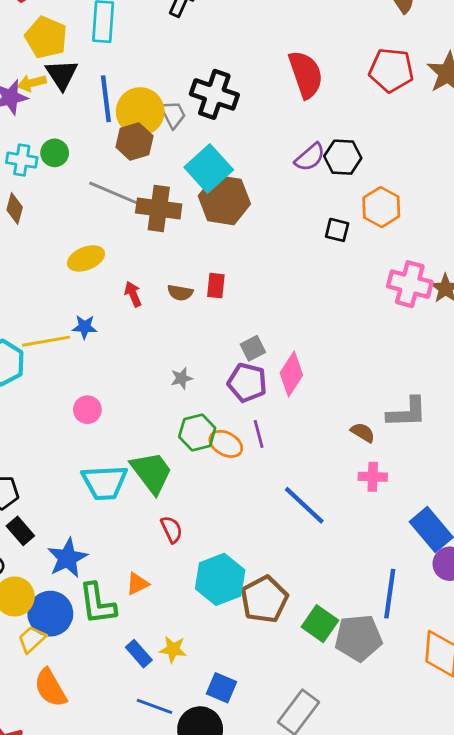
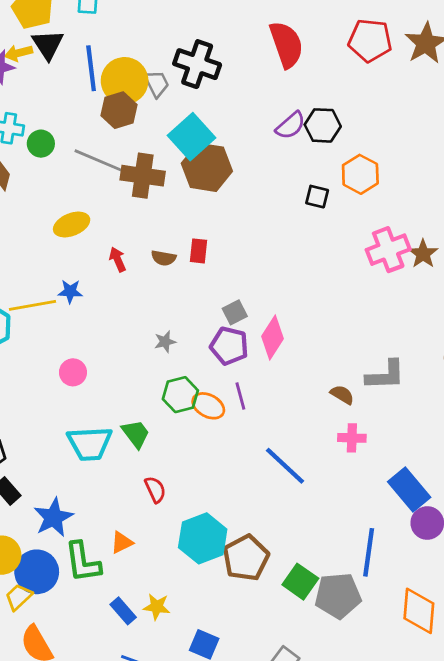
green circle: (55, 153) -> (41, 144), moved
pink cross: (410, 284) -> (388, 250), turned -36
green trapezoid: (152, 472) -> (136, 434), size x0.7

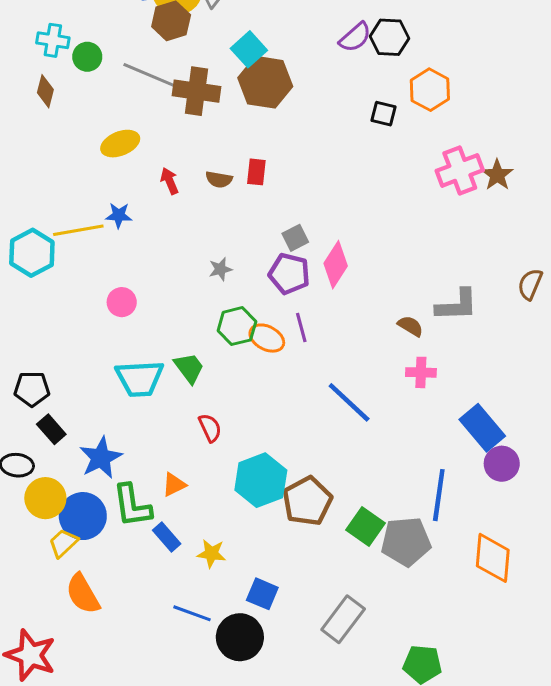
cyan square: (192, 137) -> (249, 49), size x0.7
blue rectangle: (123, 611) -> (167, 537), moved

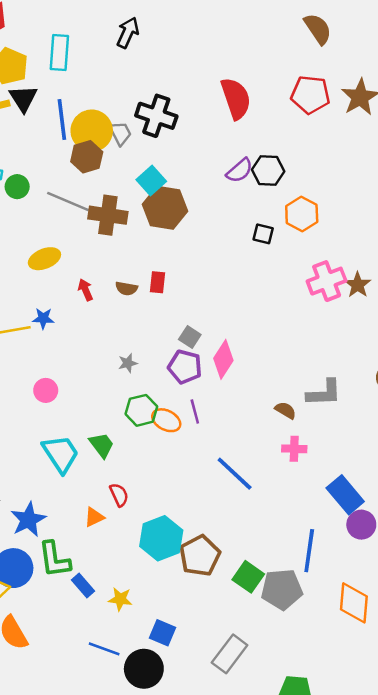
gray square: (295, 238) -> (190, 337), turned -30
cyan trapezoid: (140, 378) -> (61, 454), turned -120
orange triangle: (174, 485) -> (94, 517), moved

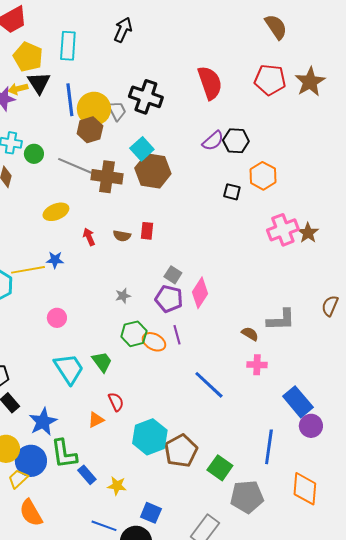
gray pentagon: (282, 589) -> (247, 497), moved

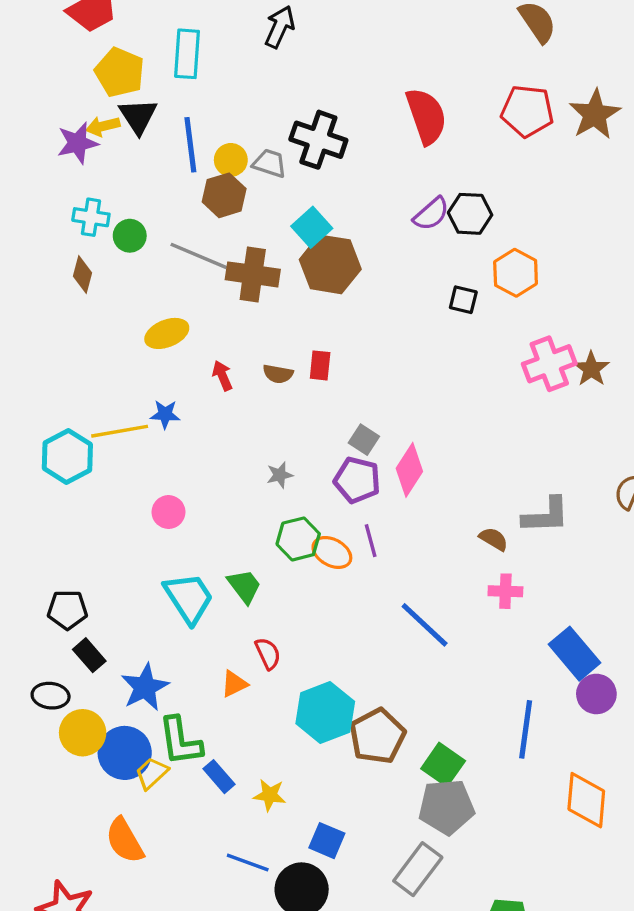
yellow circle: (94, 109) -> (231, 160), size x0.6
gray trapezoid: (117, 111) -> (270, 163), turned -45
yellow trapezoid: (18, 479) -> (152, 773), moved
gray pentagon: (247, 497) -> (446, 807), moved

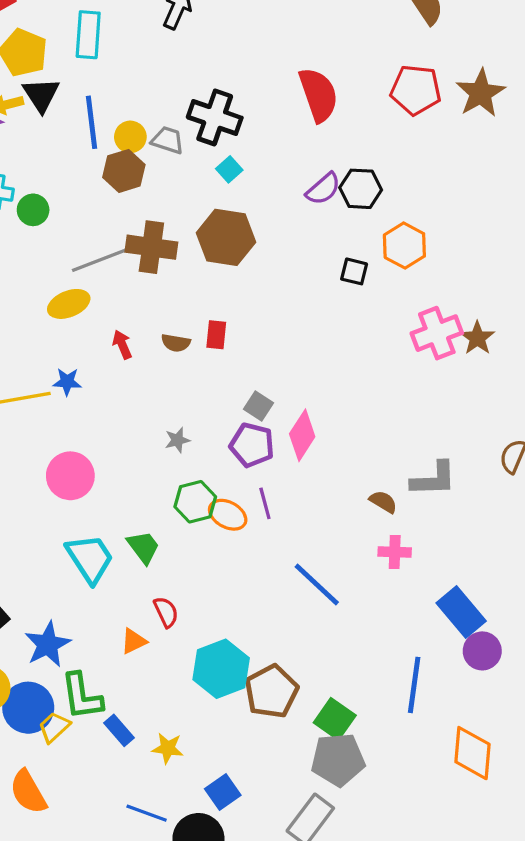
cyan square: (312, 227) -> (229, 169), moved, size x0.7
gray line: (199, 256) -> (100, 260), moved, turned -44
pink circle: (168, 512) -> (70, 476), size x1.5
blue square: (327, 841) -> (223, 792), turned 32

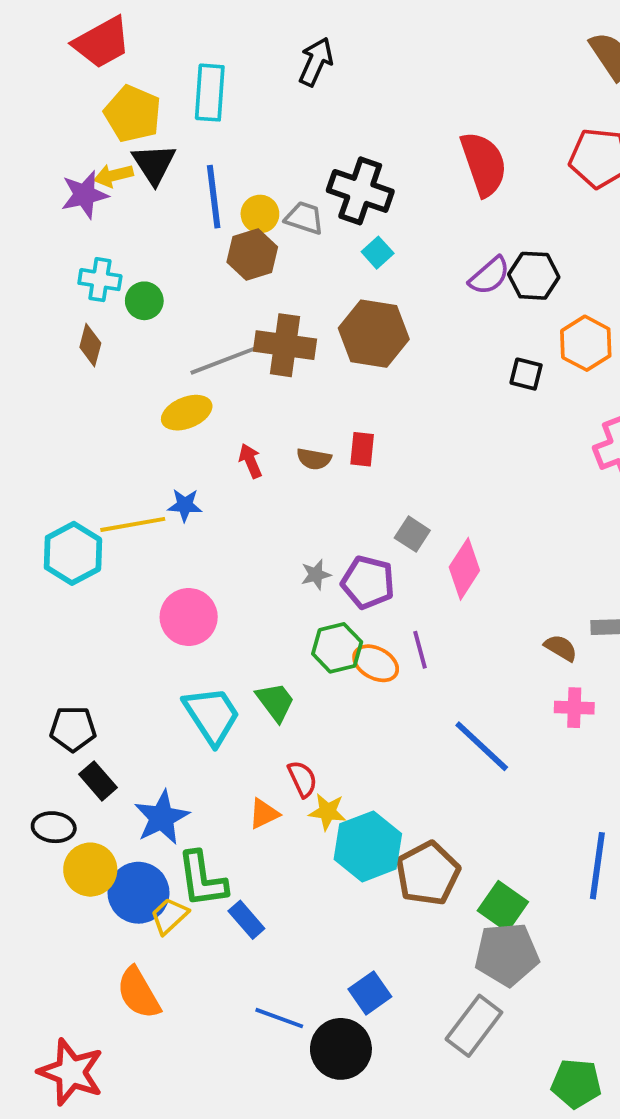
purple pentagon: (252, 445) -> (368, 582), moved
yellow star: (168, 748) -> (327, 812), moved

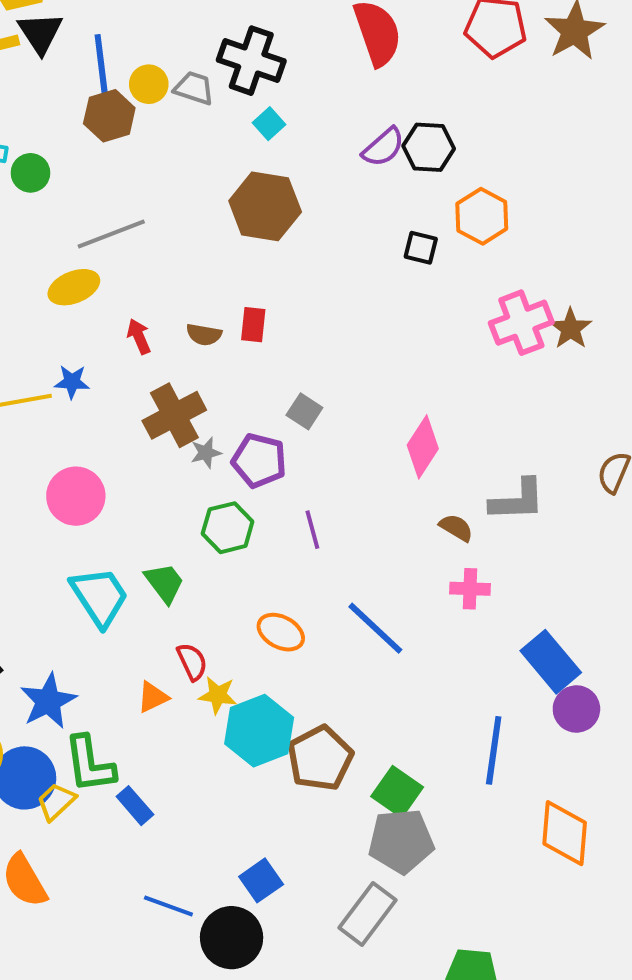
brown hexagon: (252, 255) -> (109, 116), moved
brown cross: (285, 345) -> (174, 415), moved, turned -36
pink diamond: (464, 569) -> (423, 447), moved
orange ellipse: (376, 663) -> (281, 632), moved

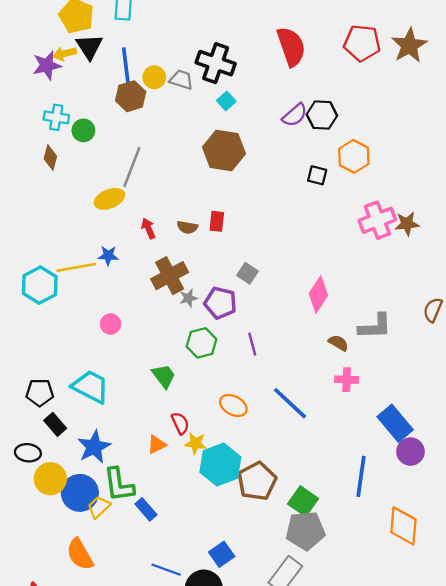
gray line: (111, 234) -> (132, 167), turned -48
brown star: (571, 329) -> (407, 224), turned 30
pink circle: (76, 496) -> (111, 324), size x0.6
cyan trapezoid: (99, 597) -> (91, 387), moved, turned -30

